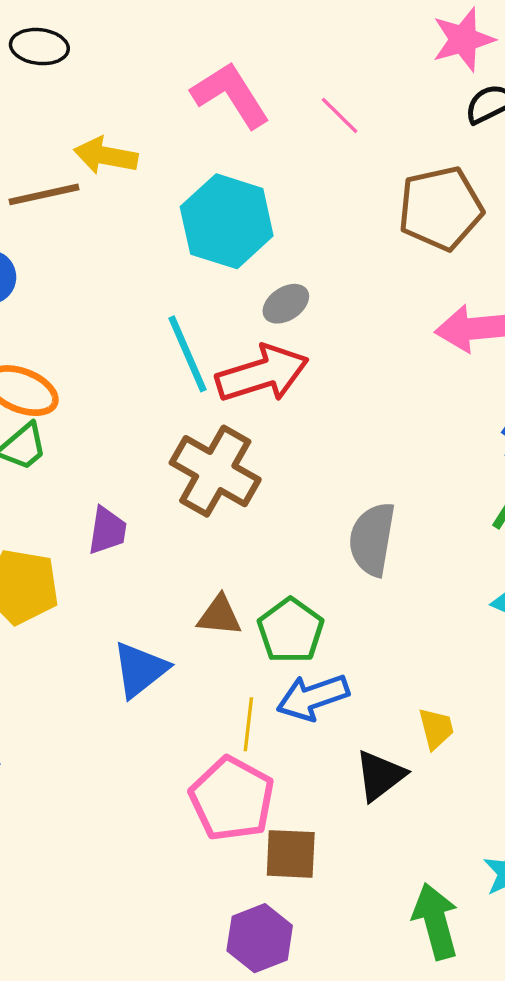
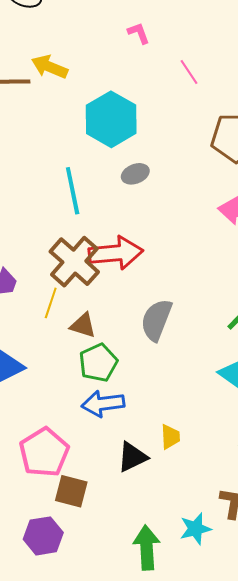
pink L-shape: (231, 95) -> (139, 33), moved, size x0.5
red arrow: (262, 374) -> (116, 253), moved
brown triangle: (220, 616) -> (83, 325), moved
yellow line: (248, 724) -> (51, 303), moved

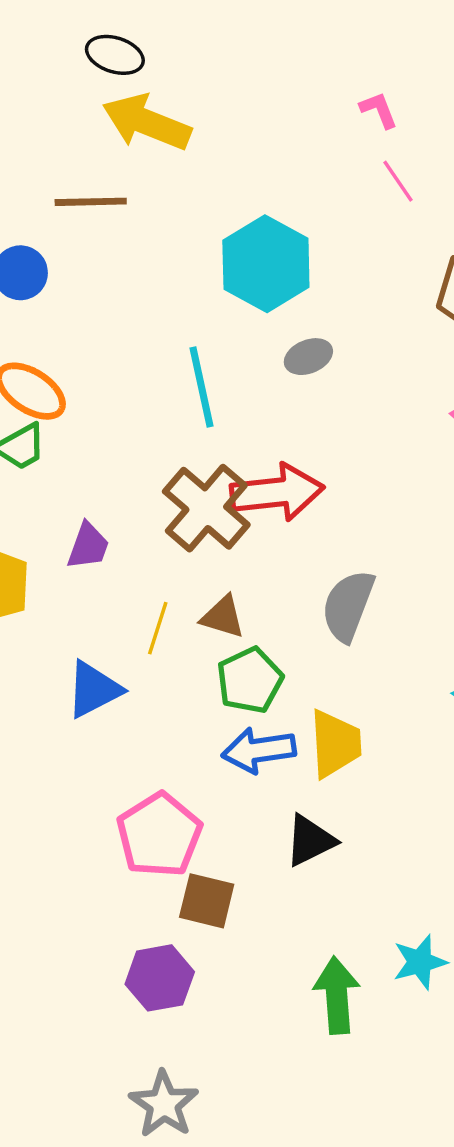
pink L-shape: (139, 33) -> (379, 110), moved
yellow arrow: (50, 67) -> (147, 122), moved, size x1.4
yellow line: (51, 303) -> (158, 628), moved
yellow trapezoid: (170, 437) -> (335, 744), moved, size x1.6

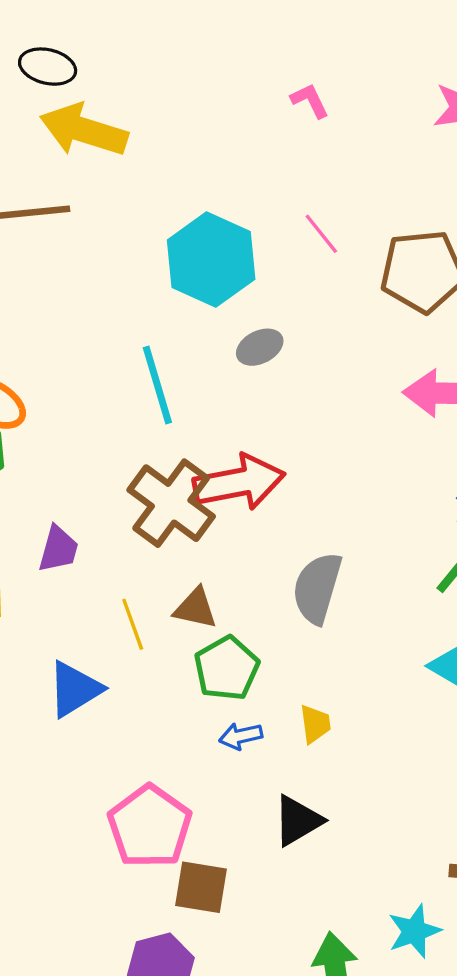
pink line: (398, 181) -> (321, 234), moved
yellow line: (158, 628) -> (133, 624), turned -33
yellow trapezoid: (335, 744) -> (315, 724), size x0.6
blue arrow: (259, 750) -> (241, 736), size x0.6

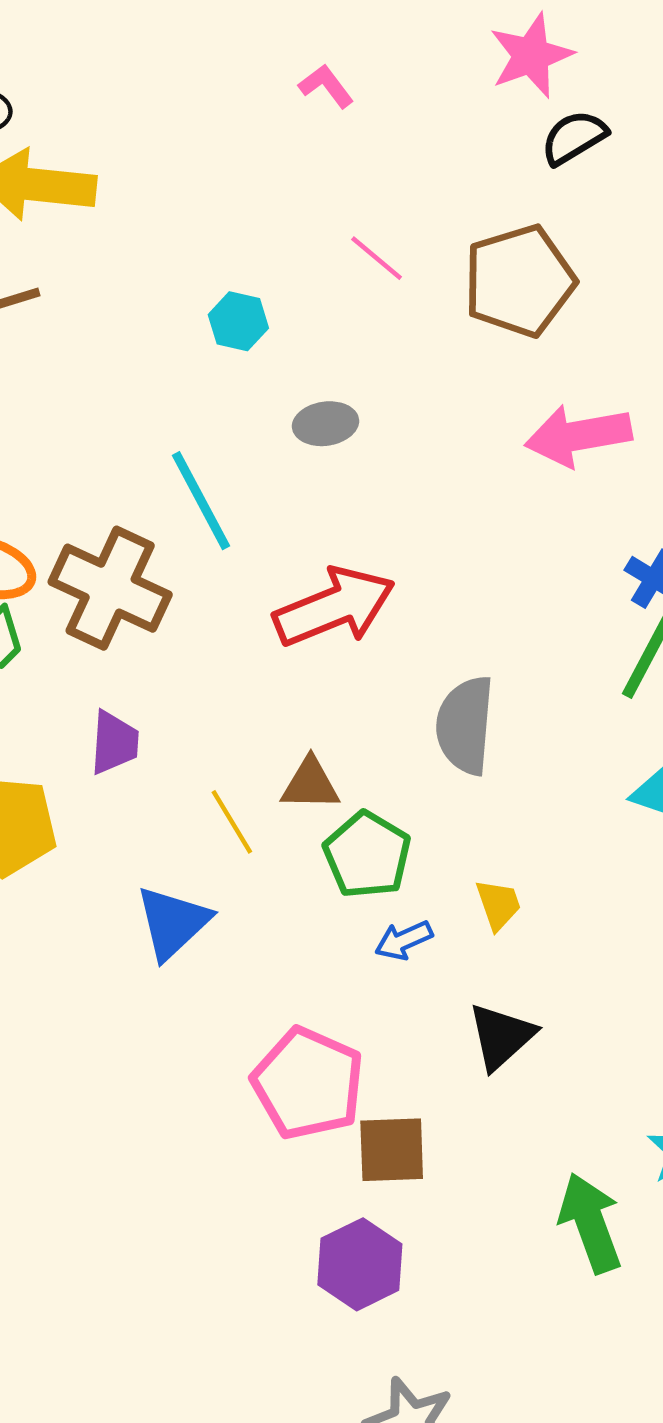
cyan hexagon: (211, 260) -> (238, 321), size x0.5
gray ellipse: (260, 347) -> (326, 424), turned 30
brown cross: (171, 503) -> (110, 588), moved

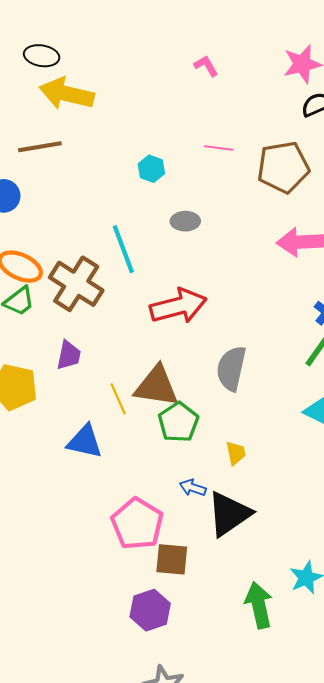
pink line: (377, 258) -> (219, 148), turned -40
brown triangle: (310, 784) -> (156, 386), size x1.6
blue triangle: (173, 923) -> (85, 442), turned 48
blue arrow: (404, 940) -> (193, 488), moved, turned 35
black triangle: (501, 1036) -> (229, 514), size x1.4

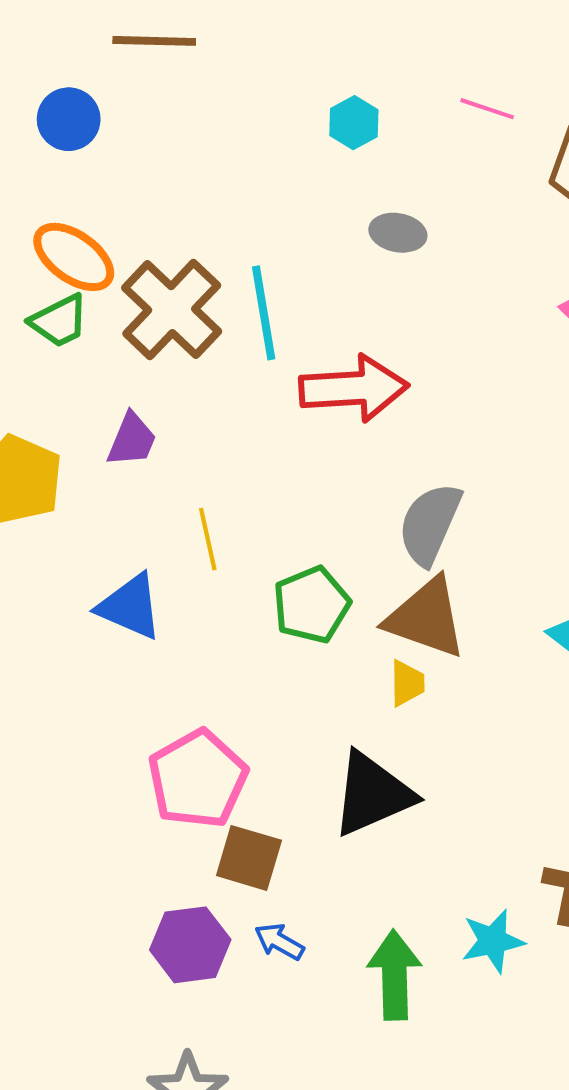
cyan line: (123, 249) -> (264, 313), moved
brown triangle: (156, 386) -> (426, 618), moved
blue arrow: (193, 488) -> (279, 942), moved

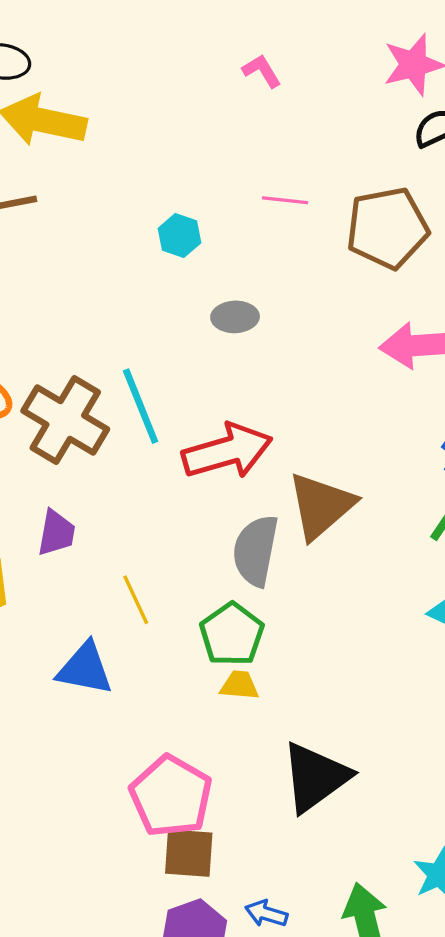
gray semicircle: (430, 524) -> (256, 551), moved
brown triangle: (426, 618) -> (321, 506), moved, turned -48
yellow trapezoid: (407, 683) -> (239, 685), moved, turned -72
brown square: (249, 858) -> (189, 853), moved

